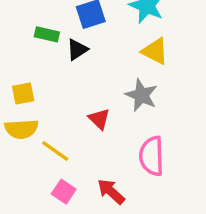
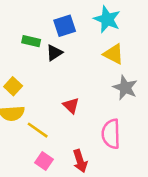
yellow square: (23, 94) -> (13, 86), turned -36
gray star: (141, 95) -> (125, 88), moved
red arrow: (111, 192) -> (80, 161), turned -150

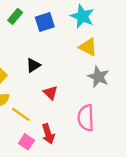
green rectangle: (31, 41) -> (15, 16), moved, turned -63
black triangle: (54, 53) -> (33, 65), moved
red arrow: (80, 161) -> (48, 134), moved

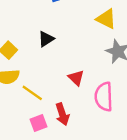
red triangle: (50, 93) -> (76, 78), moved
pink square: (26, 142) -> (39, 123), turned 35

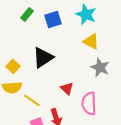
black triangle: (46, 39) -> (43, 57), size x1.6

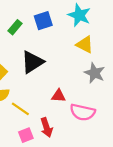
green rectangle: (27, 14) -> (15, 27), moved
red triangle: (67, 88) -> (59, 96), turned -40
pink semicircle: (89, 103) -> (83, 112), turned -75

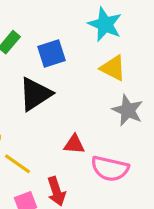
blue square: (43, 21) -> (51, 54), moved

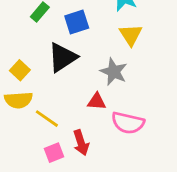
yellow triangle: (113, 68) -> (131, 35), turned 30
gray star: (128, 110) -> (114, 72), moved

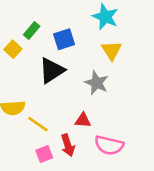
yellow square: (20, 70) -> (13, 49), moved
red triangle: (97, 101) -> (83, 120), moved
pink semicircle: (128, 123) -> (109, 145), moved

